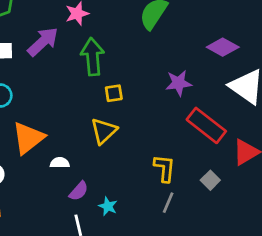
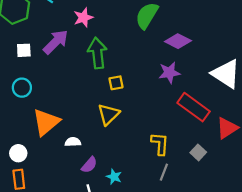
purple diamond: (223, 47) -> (178, 41), moved

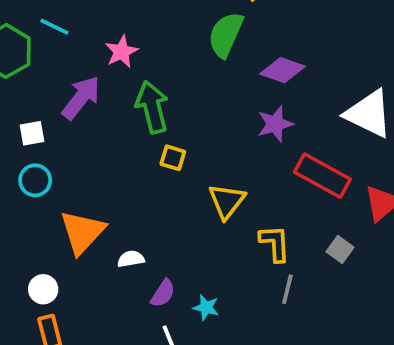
white square: (24, 50) -> (32, 133), moved
yellow square: (116, 83) -> (173, 158), moved, turned 35
yellow triangle: (109, 114) -> (227, 201), moved

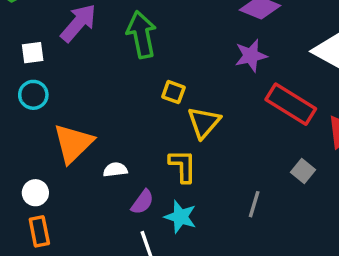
yellow square: (173, 158) -> (173, 92), moved
yellow L-shape: (275, 243) -> (183, 166), moved
cyan star: (206, 308) -> (180, 217), size x1.4

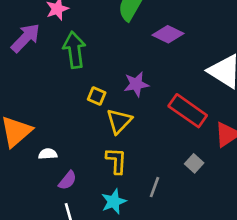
purple star: (251, 56) -> (136, 84), moved
yellow L-shape: (183, 166) -> (116, 161), moved
cyan star: (180, 217) -> (114, 202), moved, turned 30

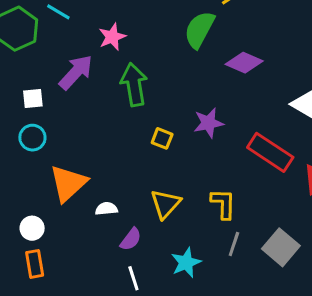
yellow triangle: (119, 121) -> (166, 204), moved
yellow L-shape: (116, 161) -> (223, 204), moved
gray square: (194, 163) -> (281, 247), moved, size x1.6

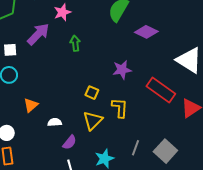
green arrow: (134, 85) -> (75, 43), size x0.6
yellow square: (162, 138) -> (92, 93), moved
orange triangle: (68, 183) -> (31, 105), size x0.6
yellow L-shape: (223, 204) -> (120, 108), moved

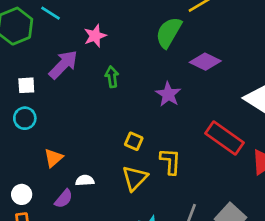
purple star: (122, 70) -> (168, 94), moved, turned -30
purple semicircle: (70, 142) -> (64, 199), moved

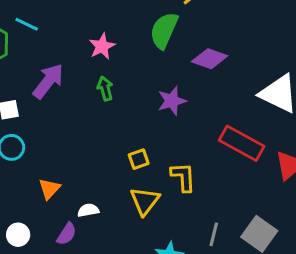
pink star: (95, 36) -> (102, 46), moved
purple star: (168, 94) -> (172, 101), turned 30
yellow square: (134, 141) -> (139, 159), turned -36

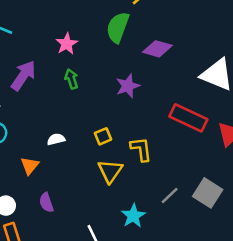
white semicircle: (88, 210) -> (56, 139), moved
purple semicircle: (67, 234) -> (46, 202), turned 132
gray line: (214, 234) -> (170, 196), turned 36

